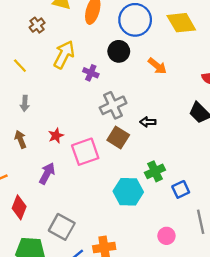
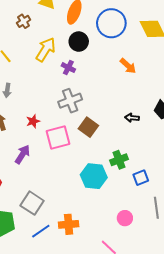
black circle: (119, 51) -> (79, 42), moved
gray cross: (113, 105) -> (70, 101), moved
black arrow: (148, 122) -> (132, 118), moved

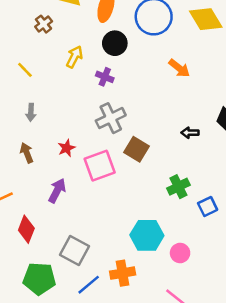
yellow arrow: (46, 49) -> (74, 57), size x0.7
cyan hexagon: (94, 176) -> (147, 235), moved
pink circle: (125, 218) -> (180, 253), moved

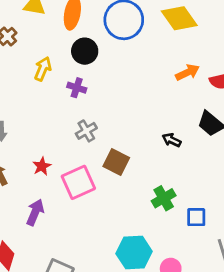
orange arrow: (179, 68) -> (188, 72), moved, turned -60
gray cross: (111, 118) -> (86, 131), size x0.7
black arrow: (190, 133) -> (172, 140), turned 30
blue square: (208, 207) -> (196, 217), turned 30

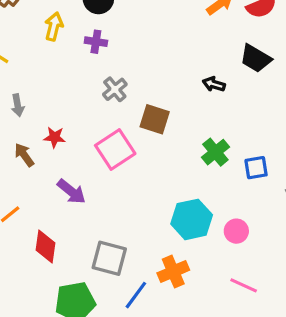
red star: (42, 166) -> (55, 137), moved, turned -30
purple arrow: (35, 212) -> (71, 192), turned 115

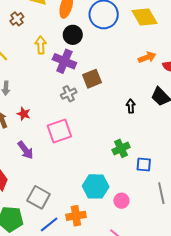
yellow arrow: (54, 26) -> (41, 45), turned -30
purple cross: (96, 42) -> (64, 61), size x1.6
black arrow: (214, 84) -> (131, 106), turned 56
brown square: (155, 119) -> (92, 79), moved, turned 36

